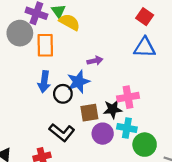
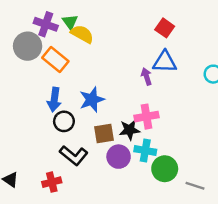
orange rectangle: (45, 45) -> (55, 59), turned -50
purple arrow: (95, 61) -> (146, 76), moved, turned -96
black circle: (63, 94) -> (64, 121), moved

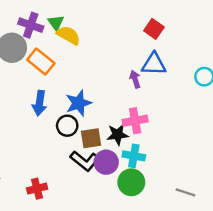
black circle: (64, 121) -> (67, 126), moved
black L-shape: (74, 155) -> (85, 161), moved
green circle: (165, 169) -> (131, 182), moved

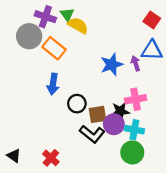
blue star: (78, 103) -> (112, 64), moved
purple circle: (106, 162) -> (114, 124), moved
red cross: (37, 189) -> (51, 158), turned -35

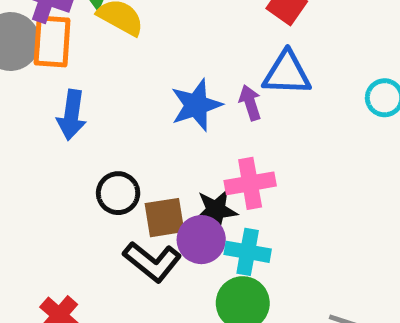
orange rectangle: (54, 48) -> (52, 42), moved, turned 55
blue arrow: (53, 84) -> (72, 115), moved

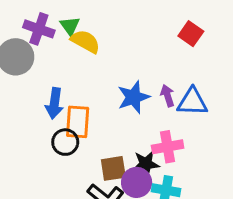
orange rectangle: (52, 42) -> (78, 122), moved
blue triangle: (287, 73) -> (192, 102), moved
black circle: (118, 193) -> (65, 142), moved

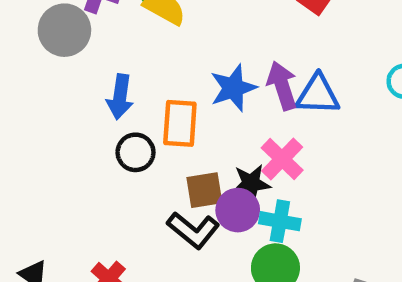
purple arrow: (168, 96) -> (282, 86), size x1.5
orange rectangle: (78, 122) -> (180, 123), moved
pink cross: (168, 147) -> (282, 159), turned -36

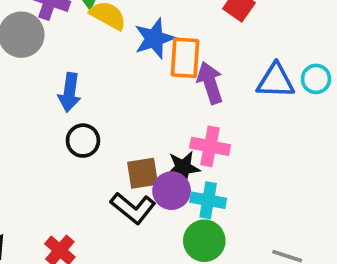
blue star: (233, 88) -> (154, 38), moved
blue triangle: (318, 95) -> (276, 81), moved
orange rectangle: (180, 123) -> (185, 58), moved
pink cross: (282, 159) -> (210, 146), turned -33

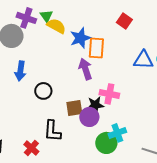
purple arrow: (210, 83) -> (85, 69), moved
blue arrow: (69, 92) -> (20, 71), moved
cyan cross: (208, 200) -> (117, 133), moved, turned -30
black L-shape: (133, 208) -> (52, 131), moved, turned 55

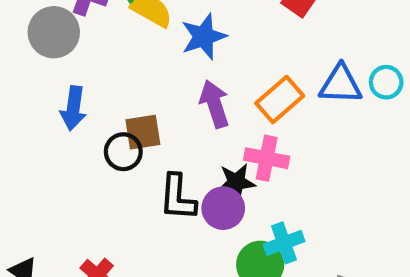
orange rectangle: (96, 48) -> (280, 100), moved, turned 45
brown square: (74, 108) -> (143, 132), moved
black L-shape: (52, 131) -> (178, 197), moved

